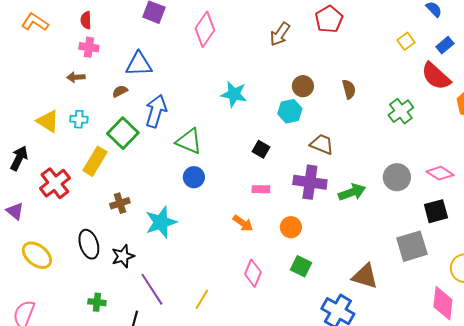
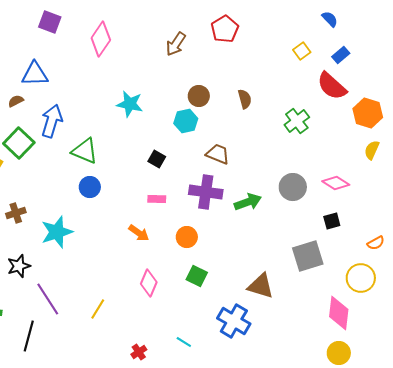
black square: (436, 211) -> (332, 221), size x0.7

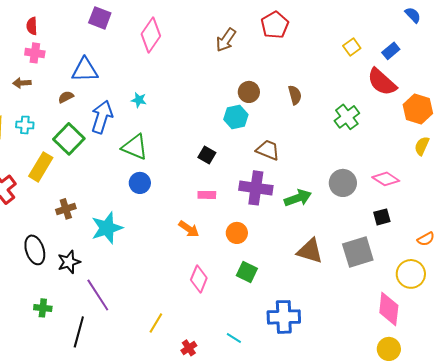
blue semicircle: (330, 19) -> (413, 15), moved
cyan star: (130, 104) -> (139, 100), moved, size x0.6
brown triangle: (261, 286) -> (310, 251), moved
yellow line: (98, 309) -> (156, 323), moved
blue cross: (234, 321) -> (284, 317), turned -32

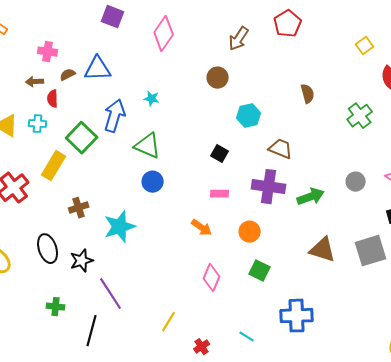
red semicircle: (32, 26) -> (53, 99), moved
brown circle: (249, 92) -> (218, 78), moved
brown semicircle: (66, 97) -> (68, 75), moved
gray circle: (343, 183) -> (356, 182), size x0.7

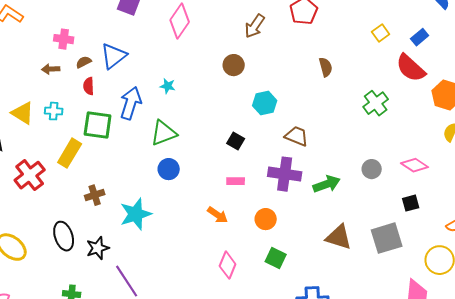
blue triangle: (98, 69) -> (114, 56), turned -36
brown semicircle: (308, 94) -> (326, 67), moved
red semicircle: (53, 99) -> (89, 86), moved
green square: (82, 138) -> (98, 125), turned -36
green triangle: (148, 146) -> (164, 133), turned -44

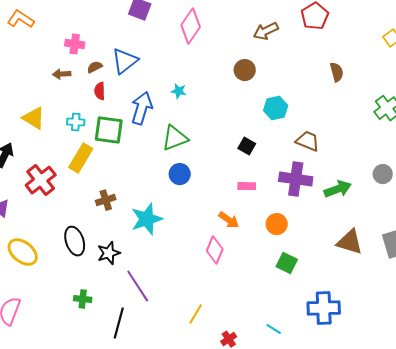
brown arrow: (255, 26) -> (266, 31), turned 30
cyan cross: (54, 111) -> (76, 122), moved
pink diamond: (228, 265) -> (215, 250), moved

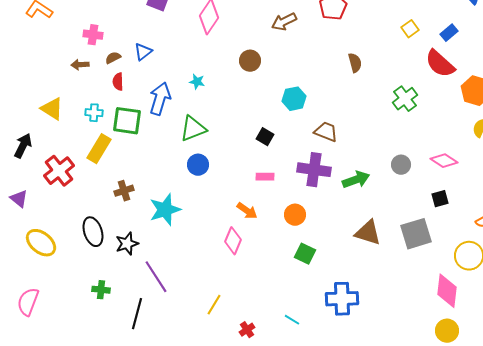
blue triangle: (125, 61) -> (143, 52), size x0.7
brown circle: (245, 70) -> (250, 61), moved

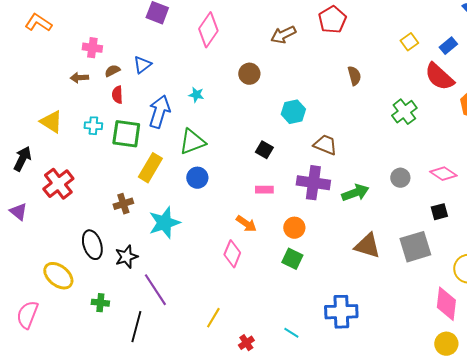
yellow rectangle: (99, 149) -> (150, 168), moved
yellow ellipse: (41, 243) -> (58, 276), moved
green square: (305, 254) -> (292, 259), moved

